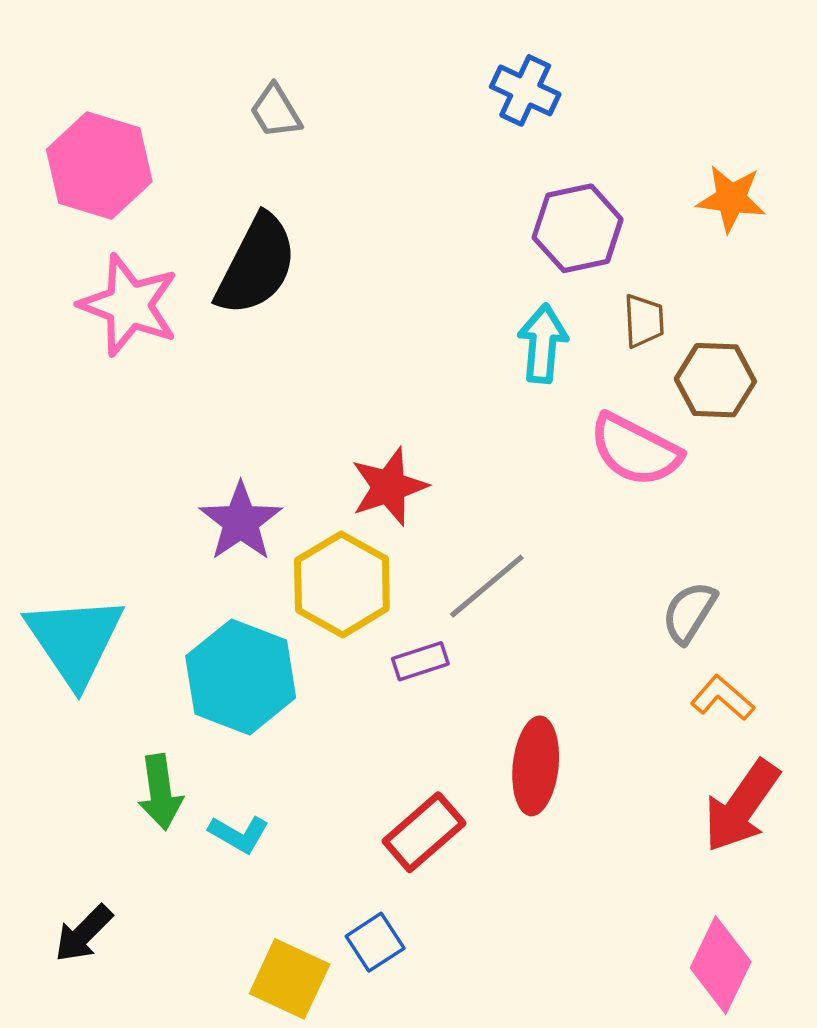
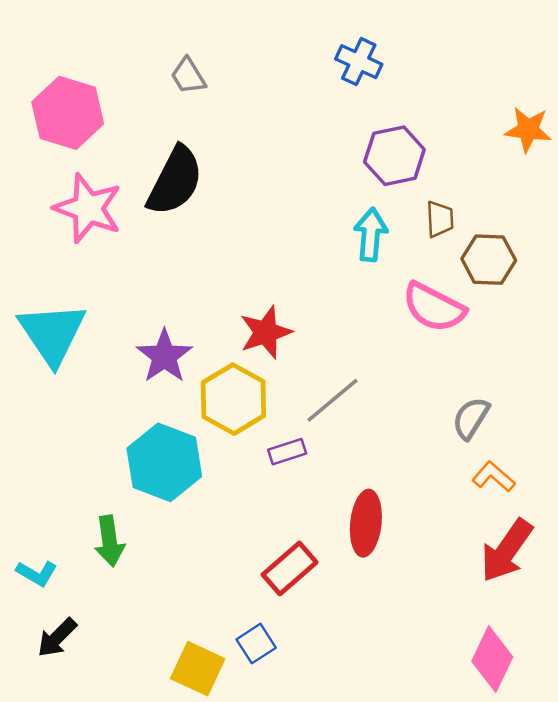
orange star: (731, 199) -> (528, 130), moved
cyan triangle: (75, 640) -> (52, 334), moved
cyan L-shape: (239, 834) -> (37, 573), moved

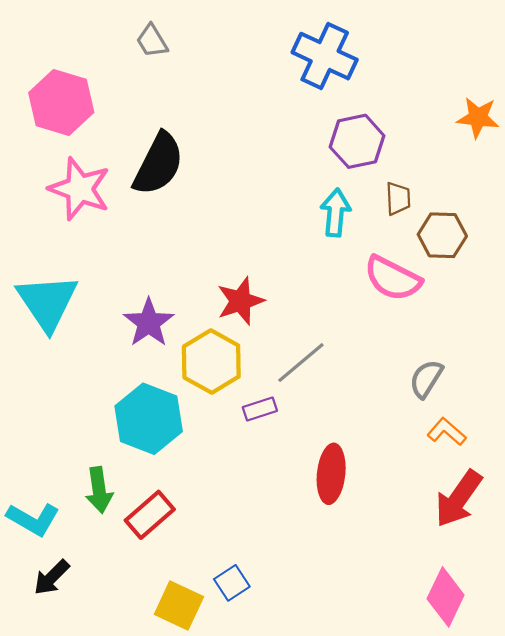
blue cross: (359, 62) -> (325, 56), size x1.5
gray trapezoid: (188, 76) -> (152, 41), moved
red rectangle: (290, 568) -> (150, 515), moved
cyan L-shape: (37, 573) -> (33, 519), size x1.4

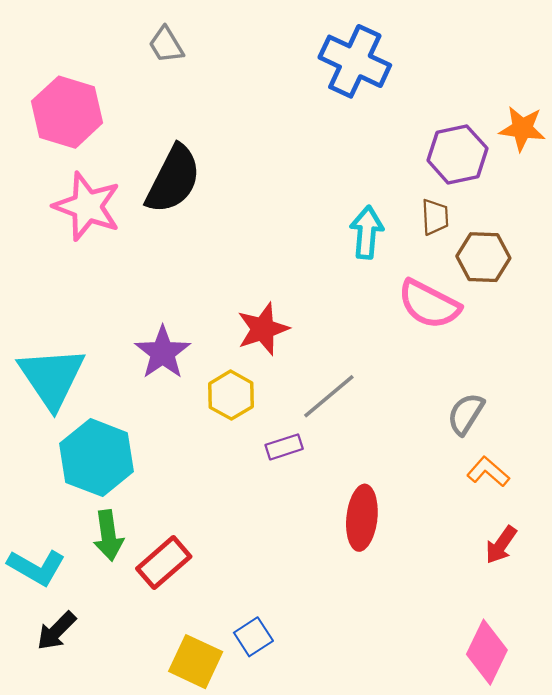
purple hexagon: (357, 141) -> (457, 154), moved
cyan triangle: (47, 302) -> (52, 377), moved
yellow hexagon: (211, 362) -> (231, 395), size x0.7
cyan hexagon: (149, 419) -> (97, 458), moved
red arrow: (459, 499) -> (501, 545), size x0.6

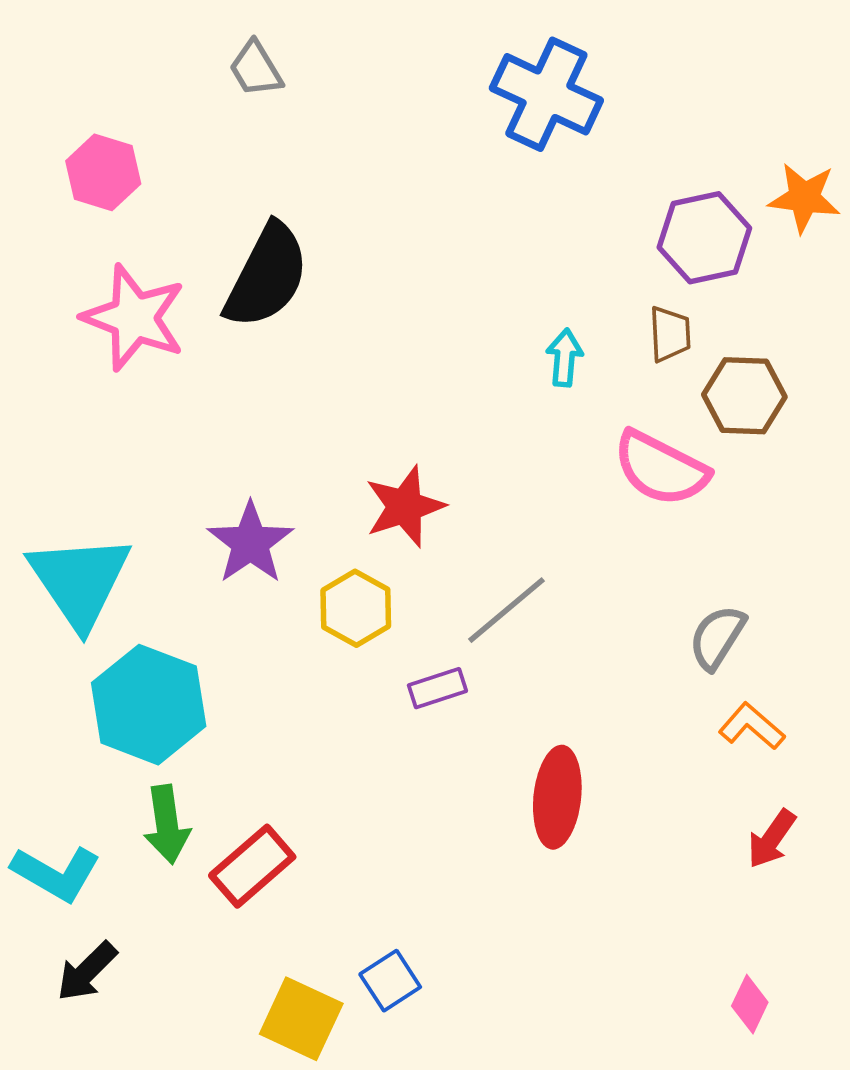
pink hexagon: (67, 112) -> (103, 172), size x0.7
cyan arrow: (367, 232) -> (565, 358), size x0.7
pink diamond: (487, 652) -> (750, 1004), size x0.6

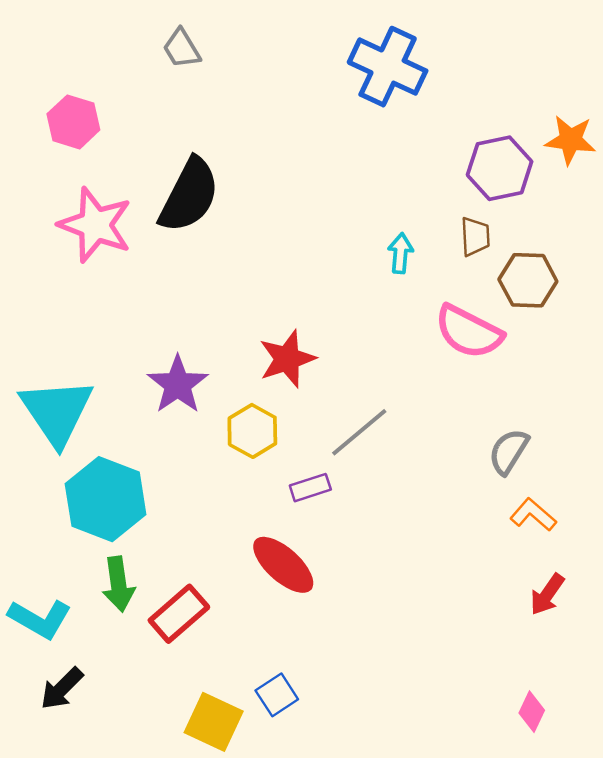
red ellipse: (557, 797) -> (283, 565), moved, turned -54

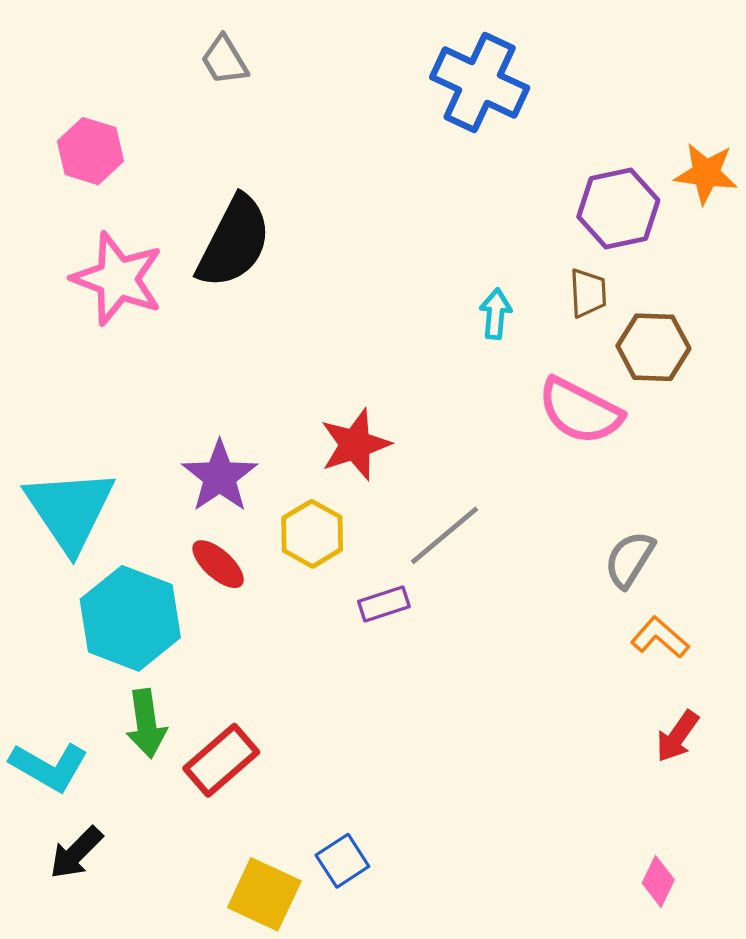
red ellipse: (283, 565) -> (218, 564), moved, size x0.7

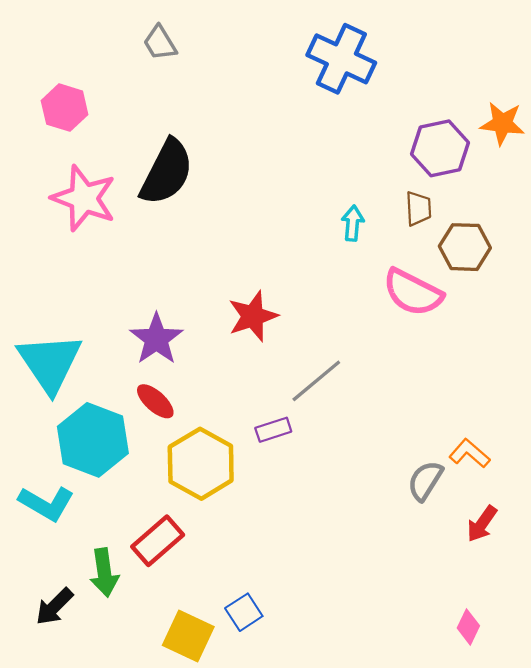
yellow hexagon: (312, 534) -> (201, 464), moved, size x1.5
gray semicircle: (630, 559) -> (425, 481), moved
green arrow: (146, 724) -> (104, 573), moved
cyan L-shape: (49, 767) -> (46, 503), moved

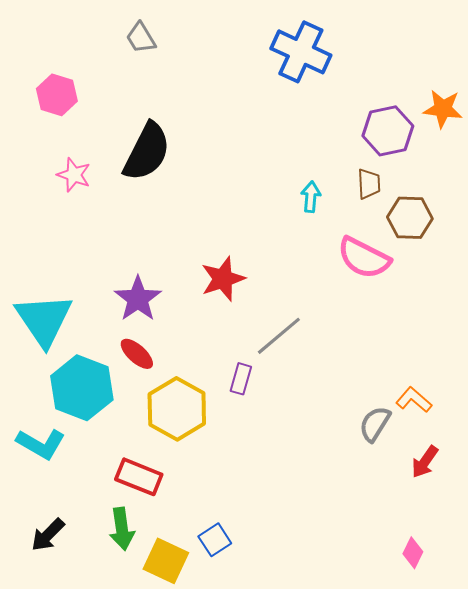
pink star: (84, 198) -> (74, 175), size x0.6
purple rectangle: (273, 430) -> (241, 379), turned -56
red rectangle: (158, 541) -> (139, 477), turned 63
green arrow: (104, 573) -> (122, 529), moved

